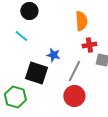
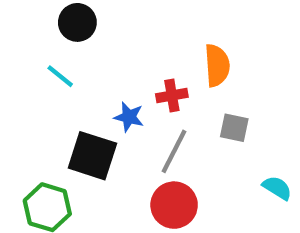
orange semicircle: (81, 21) -> (217, 65), moved
red cross: (89, 45) -> (172, 95), moved

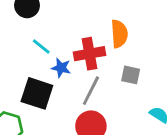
cyan line: (60, 76) -> (41, 47), moved
red cross: (172, 95) -> (89, 54), size x1.5

